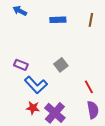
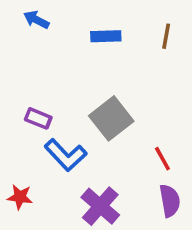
gray square: (61, 65) -> (111, 118), size x1.6
red star: (33, 108) -> (20, 197), moved

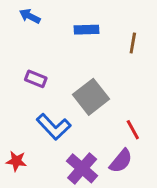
brown line: (166, 36) -> (133, 43), moved
purple rectangle: (38, 118) -> (36, 79), moved
purple semicircle: (170, 201) -> (121, 161), moved, turned 50

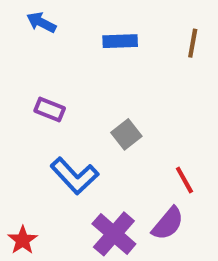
brown line: (133, 43) -> (193, 43), moved
gray square: (91, 97) -> (126, 134), size x0.6
red star: (16, 161) -> (23, 240), moved, turned 30

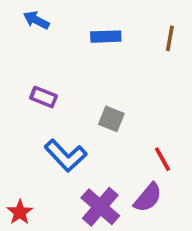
gray square: (126, 134) -> (111, 119), turned -30

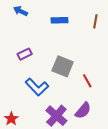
purple rectangle: (44, 97) -> (25, 54), turned -48
gray square: (111, 119) -> (63, 66), size x1.5
red line: (163, 159) -> (87, 81), moved

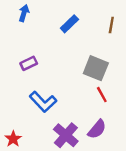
blue arrow: (21, 11) -> (24, 13), turned 80
blue rectangle: (59, 20) -> (69, 24), turned -42
gray square: (63, 66) -> (96, 68), moved

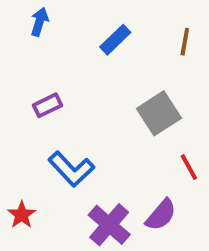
gray square: (96, 68) -> (159, 113), turned 35
red line: (102, 95) -> (189, 167), moved
red star: (13, 139) -> (22, 215), moved

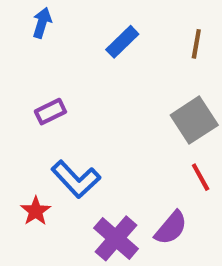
gray square: (159, 113) -> (194, 120), moved
red star: (22, 215) -> (36, 211), moved

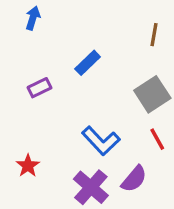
blue rectangle: (122, 42) -> (88, 63), moved
blue L-shape: (76, 179) -> (101, 141), moved

